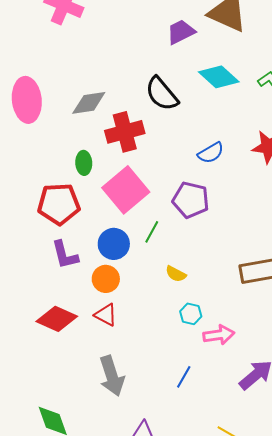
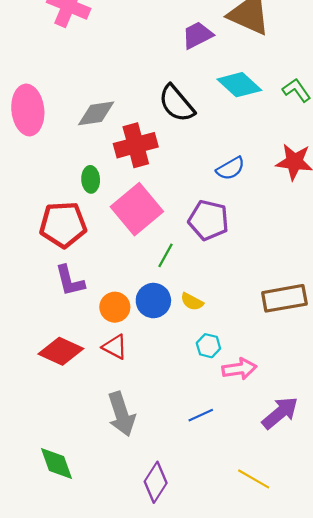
blue circle: (114, 244) -> (153, 301), moved
blue line: (184, 377) -> (201, 415), turned 35

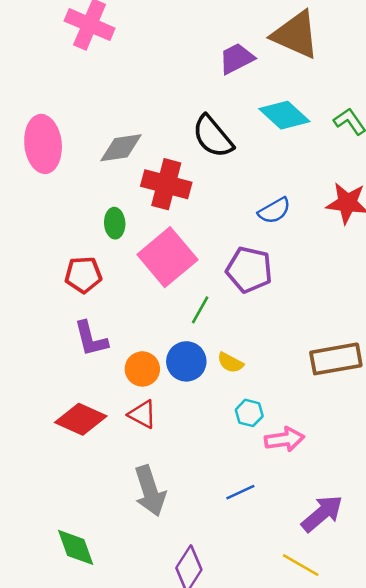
red cross: (136, 145) -> (166, 184), turned 30
red pentagon: (63, 225) -> (83, 275), size x0.7
purple arrow: (280, 413) -> (322, 514), moved

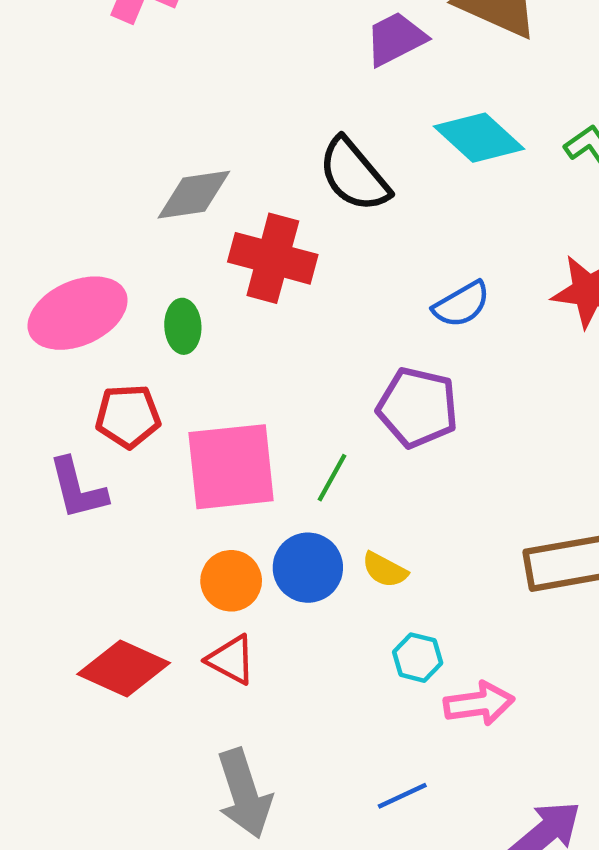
pink ellipse: (43, 144) -> (78, 313), moved, turned 72
pink square: (167, 257) -> (231, 467), moved, turned 34
purple L-shape: (91, 339) -> (78, 489), moved

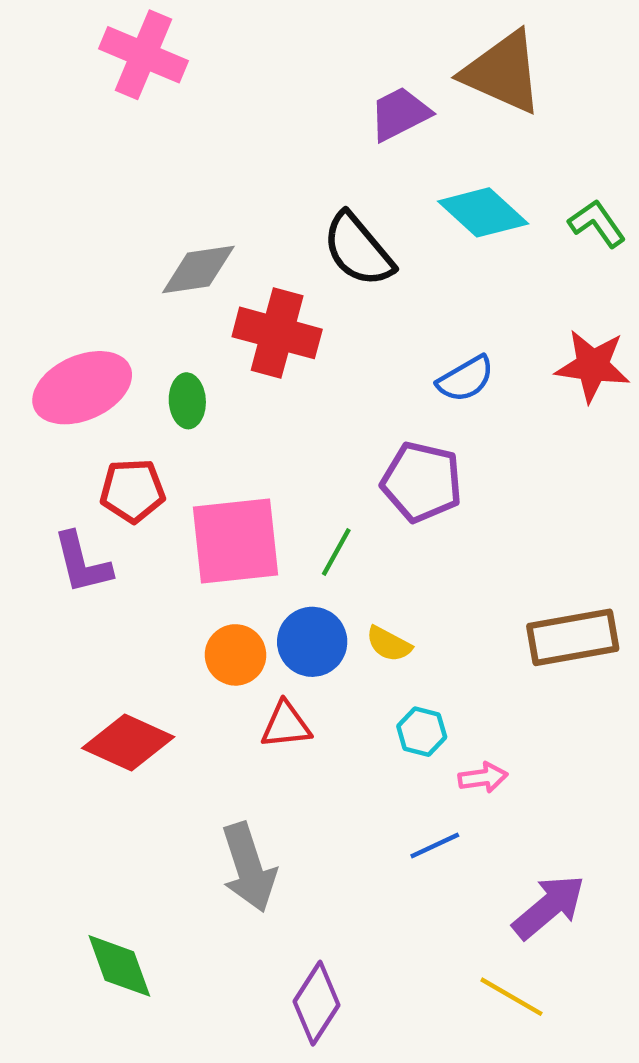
red triangle: (231, 660) -> (286, 725), moved, turned -34
pink arrow: (479, 704) -> (483, 778), size x0.7
blue line: (402, 796) -> (435, 845), moved

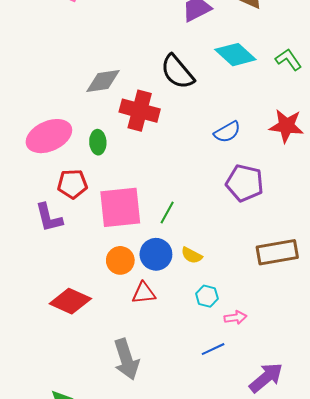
purple pentagon: (422, 482) -> (245, 183), moved

